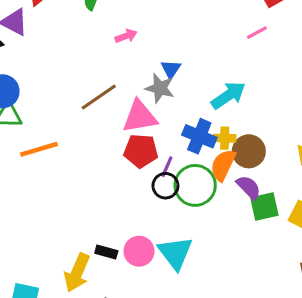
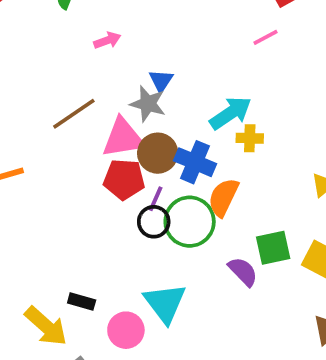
yellow cross: (225, 138) -> (250, 138), moved
brown circle: (249, 151) -> (158, 153), moved
purple semicircle: (249, 187) -> (243, 272), moved
pink circle: (139, 251) -> (126, 330), moved
yellow arrow: (77, 273) -> (46, 326), turned -72

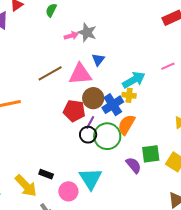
pink line: (266, 37) -> (168, 66), moved
gray star: (148, 104) -> (87, 32), moved
pink triangle: (123, 138) -> (80, 74), moved
yellow cross: (250, 138) -> (129, 95), moved
blue cross: (195, 162) -> (113, 105), turned 30

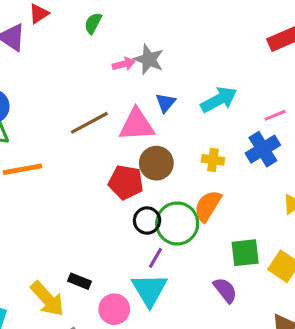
cyan arrow: (134, 80) -> (219, 100), moved
blue cross: (113, 105) -> (263, 149), moved
purple line: (90, 122) -> (155, 258), moved
purple semicircle: (134, 165) -> (225, 290), moved

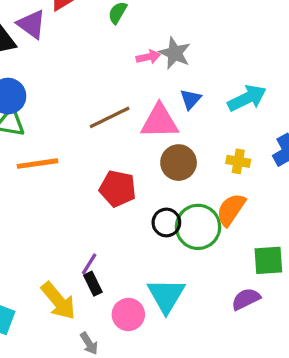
red pentagon: (126, 182) -> (118, 189), moved
purple line: (155, 258) -> (89, 264), moved
black rectangle: (79, 281) -> (93, 284), turned 40
purple semicircle: (225, 290) -> (246, 299), turned -80

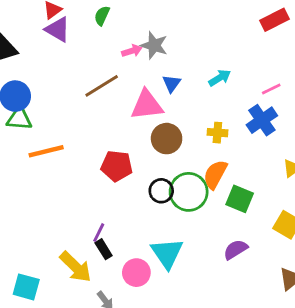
purple triangle: (31, 24) -> (58, 29), moved
cyan arrow: (247, 98) -> (220, 78), size x0.7
brown line: (110, 117) -> (102, 86), moved
green square: (268, 260) -> (240, 199), moved, turned 32

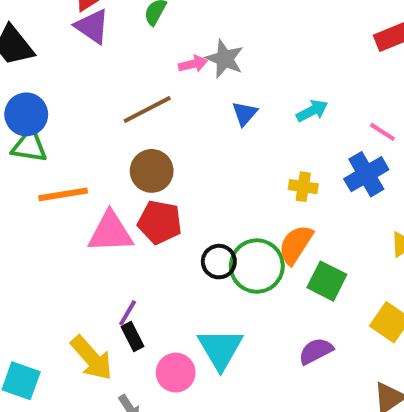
pink line: (271, 89) -> (382, 132), turned 54
pink triangle: (147, 105) -> (110, 232), moved
brown circle: (167, 139) -> (152, 171), moved

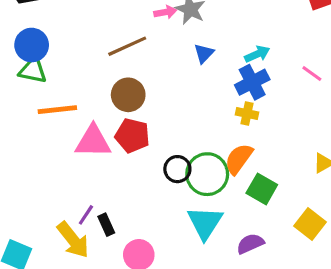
blue cross: (366, 174) -> (252, 82), moved
purple line: (128, 313) -> (86, 215), moved
cyan triangle: (220, 349) -> (205, 223), moved

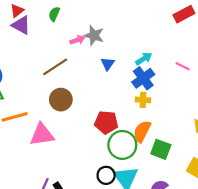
red pentagon: (132, 136) -> (106, 122), moved
black circle: (177, 169) -> (106, 175), moved

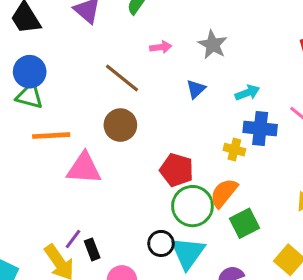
gray star: (94, 35) -> (213, 45), moved
brown line: (55, 67) -> (122, 78), turned 60
blue cross: (143, 78) -> (260, 128), moved, turned 30
green square: (161, 149) -> (245, 223), turned 30

